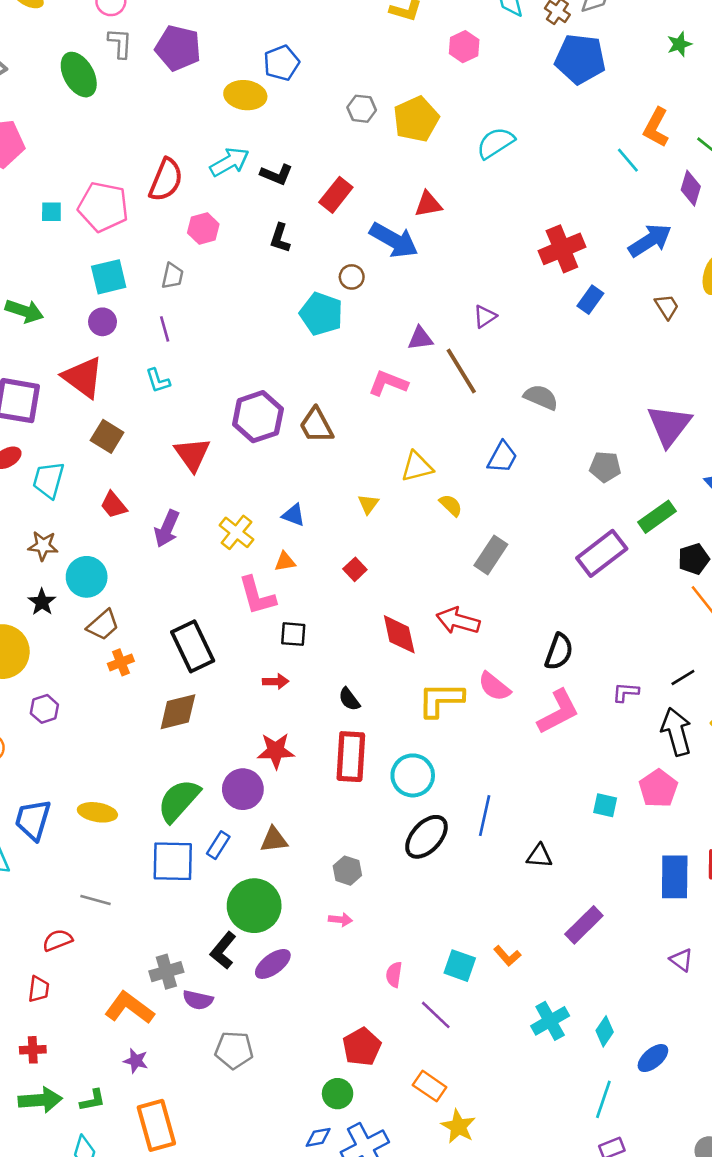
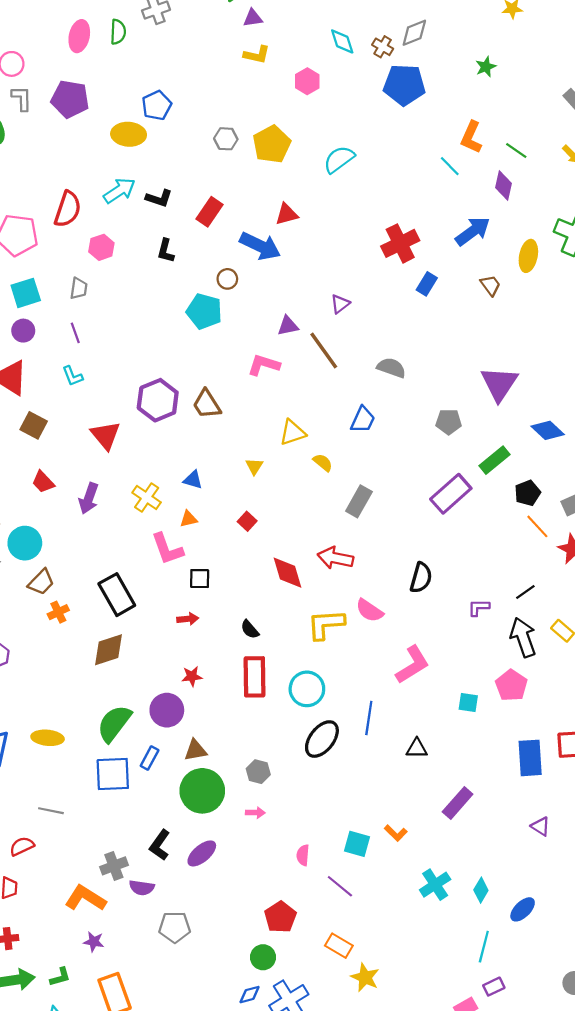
pink L-shape: (558, 712) -> (413, 665), moved
red star: (276, 751) -> (192, 676), size x0.7
green circle: (254, 906) -> (202, 791), moved

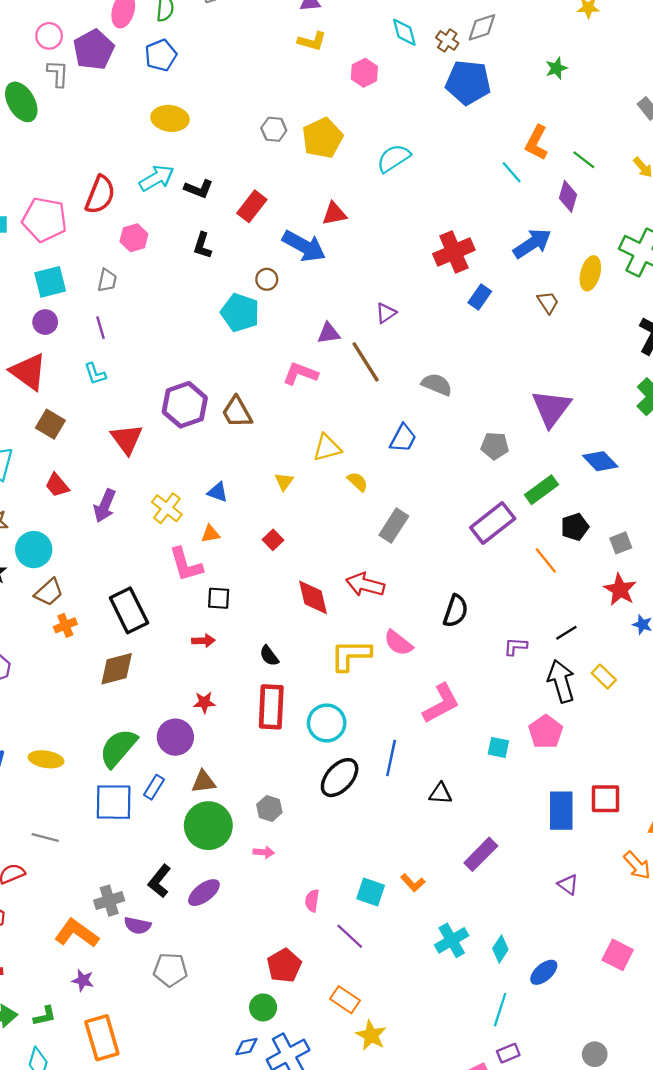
purple pentagon: (70, 99) -> (94, 50), moved, turned 30
blue pentagon: (157, 105) -> (161, 55), moved
orange line: (537, 526) -> (546, 560), moved

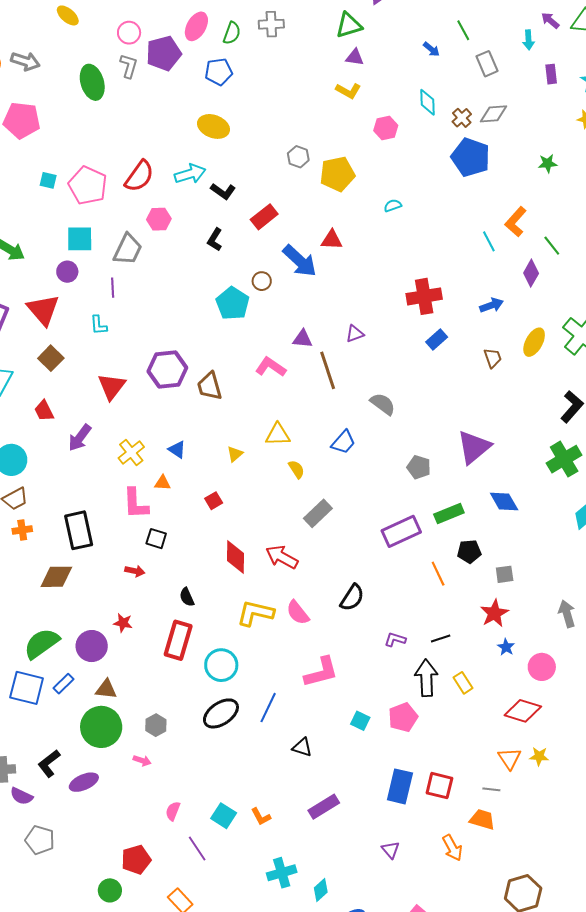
cyan semicircle: (394, 158) -> (393, 206), size x0.6
blue arrow: (532, 243) -> (492, 305), size x0.7
gray trapezoid: (107, 280) -> (128, 249), size x1.6

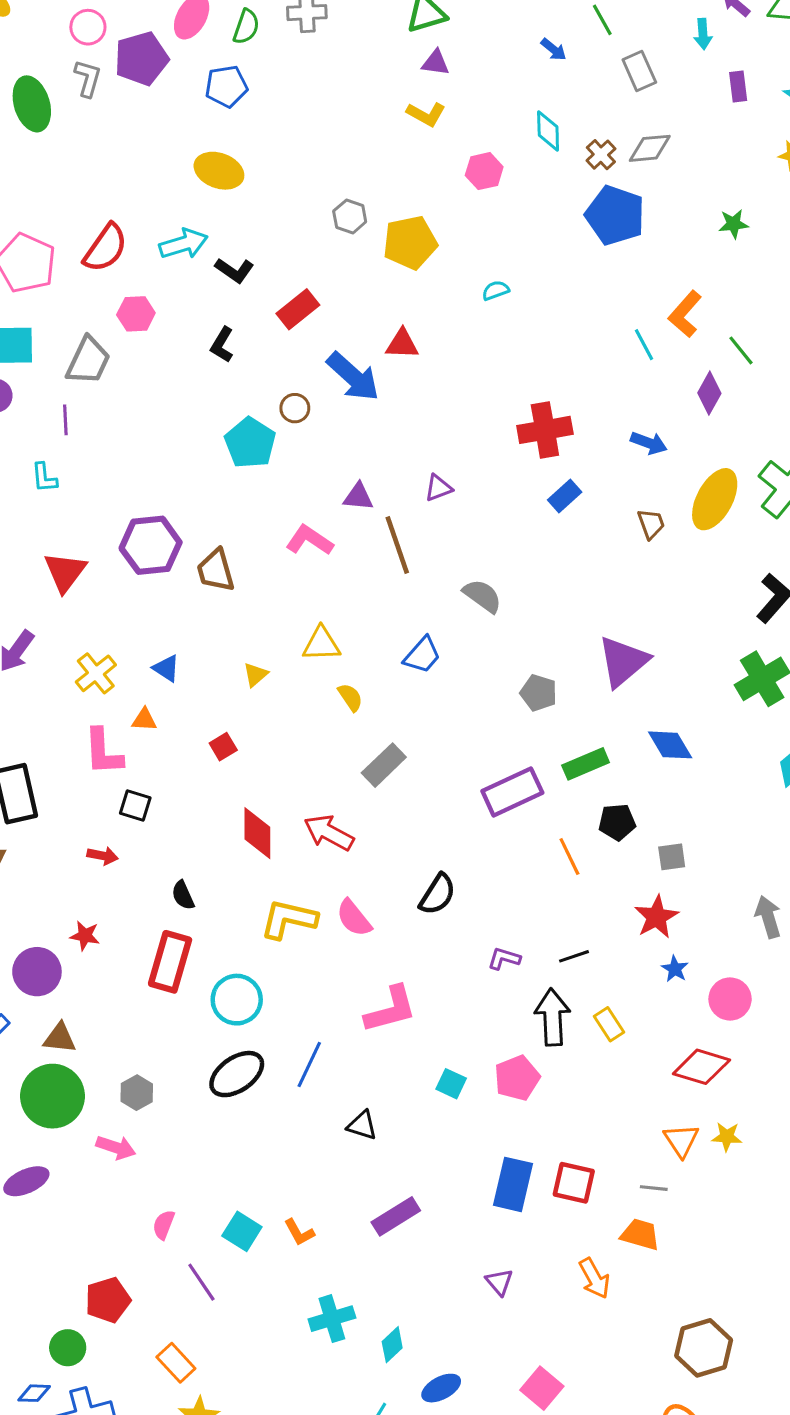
blue arrow: (492, 305) -> (649, 443), turned 40
yellow ellipse: (534, 342) -> (715, 499), size x1.4
pink arrow: (142, 761) -> (116, 1147), size x1.4

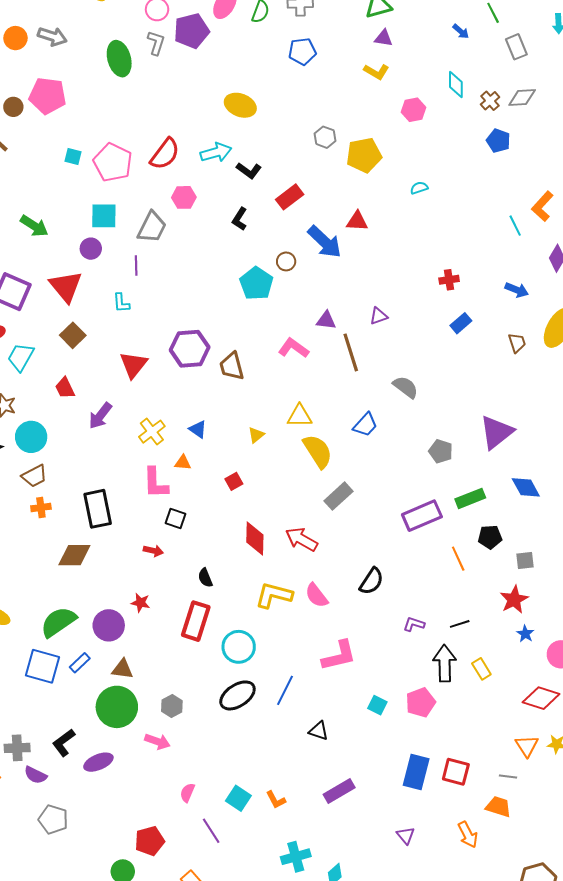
blue pentagon: (226, 86) -> (302, 51), moved
blue pentagon: (615, 215) -> (498, 141), size x0.6
red cross: (545, 430) -> (449, 280), size x0.6
yellow semicircle: (350, 697) -> (318, 451), size x1.8

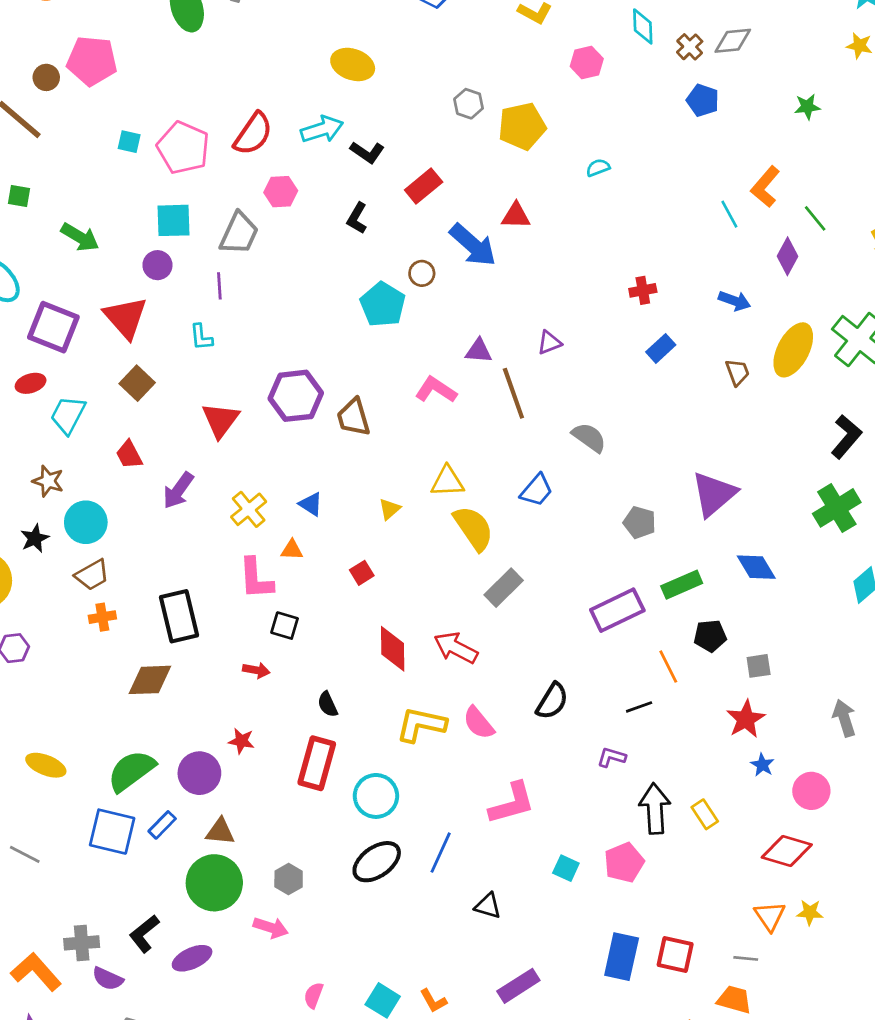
black line: (460, 624) -> (639, 707), moved

